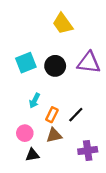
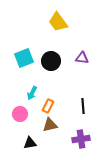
purple triangle: (89, 63) -> (82, 58), size x0.6
black line: (76, 115) -> (83, 106), moved, turned -49
pink circle: (25, 133) -> (20, 114), moved

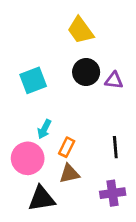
black circle: (51, 61) -> (86, 72), moved
pink circle: (20, 114) -> (28, 158), size x1.5
black triangle: (30, 143) -> (42, 199), size x1.5

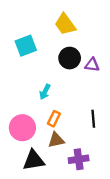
cyan square: (33, 80) -> (26, 46), moved
cyan arrow: (44, 129) -> (45, 92), moved
purple cross: (113, 193) -> (79, 159), moved

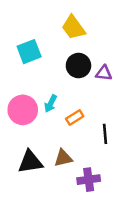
orange rectangle: (54, 119) -> (75, 117), moved, turned 32
pink circle: (22, 128) -> (23, 110), moved
black triangle: (34, 160) -> (30, 162), moved

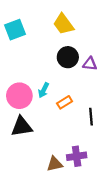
cyan square: (29, 52) -> (15, 30), moved
brown triangle: (63, 158) -> (55, 164), moved
black triangle: (30, 162) -> (22, 127), moved

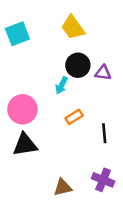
cyan arrow: (44, 90) -> (62, 85), moved
purple cross: (77, 156) -> (103, 180), moved, turned 30

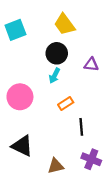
black circle: (78, 65) -> (57, 53), moved
black line: (104, 133) -> (81, 127), moved
black triangle: (25, 145) -> (22, 146), moved, turned 35

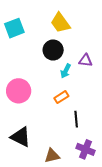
cyan arrow: (54, 76) -> (66, 71), moved

